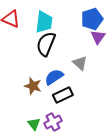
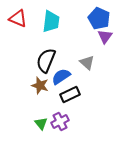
blue pentagon: (92, 19) -> (99, 18), turned -30
black semicircle: (46, 44) -> (46, 60), moved

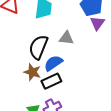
gray triangle: (87, 62) -> (66, 38), moved, turned -35
black rectangle: (70, 94) -> (51, 81), moved

